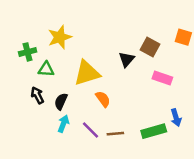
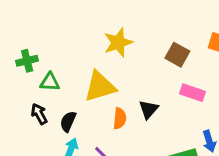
yellow star: (60, 37) -> (118, 43), moved
black triangle: (126, 59) -> (149, 109), moved
orange semicircle: (103, 99) -> (120, 118), turned 42

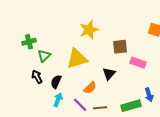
brown square: (177, 55) -> (120, 47), moved, turned -35
green triangle: (50, 82) -> (44, 56), turned -48
orange semicircle: (120, 118) -> (90, 88), moved, turned 40

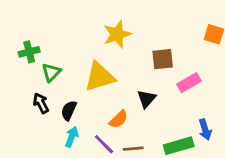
pink rectangle: (138, 63) -> (189, 83), turned -49

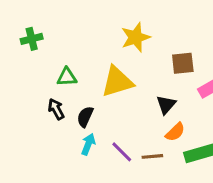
green cross: (29, 52) -> (32, 39), moved
green triangle: (51, 72) -> (67, 77), turned 42
orange semicircle: (119, 119) -> (175, 132), moved

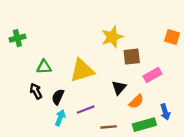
yellow star: (136, 37) -> (112, 37), moved
orange semicircle: (175, 132) -> (136, 102), moved
purple line: (122, 152) -> (86, 110), moved, turned -66

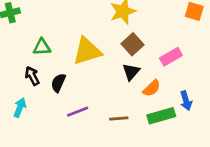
brown square: (132, 57) -> (132, 44), moved, turned -36
purple line: (86, 110) -> (78, 112), moved
cyan arrow: (60, 118) -> (20, 107), moved

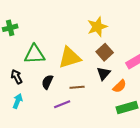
green triangle: (42, 47) -> (35, 54), size x1.5
black arrow: (32, 76) -> (17, 77), moved
brown line: (119, 118) -> (77, 87), moved

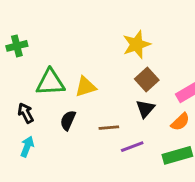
yellow triangle: (70, 58) -> (85, 87), moved, size x0.7
orange semicircle: (120, 86) -> (180, 122), moved
purple line: (62, 104) -> (132, 147), moved

